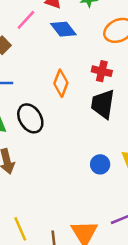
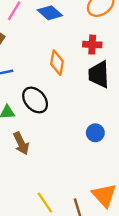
blue circle: (100, 164) -> (95, 133), moved

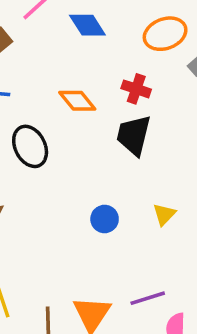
orange diamond: (57, 63) -> (77, 101), turned -65

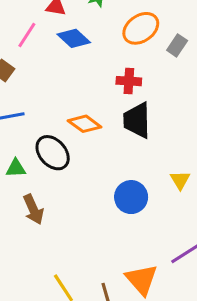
orange diamond: (77, 101) -> (85, 124), moved
blue circle: (105, 219) -> (131, 197), size x1.4

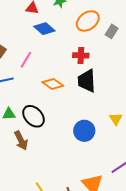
pink line: (27, 35) -> (26, 60), moved
black ellipse: (53, 153) -> (34, 116), moved

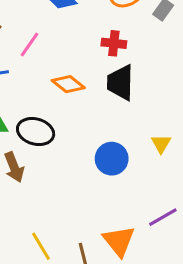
black ellipse: (34, 116) -> (36, 132), turned -35

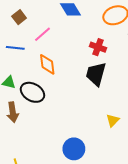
orange diamond: (68, 84) -> (47, 64), moved, turned 30
blue circle: (112, 159) -> (74, 149), moved

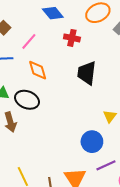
red cross: (98, 47) -> (72, 38), moved
blue circle: (74, 149) -> (92, 142), moved

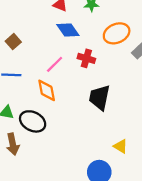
pink line: (29, 41) -> (55, 64), moved
yellow triangle: (110, 116) -> (121, 146), turned -40

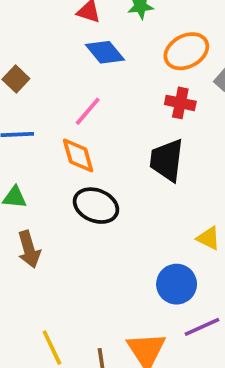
red cross: (86, 58) -> (180, 103), moved
black ellipse: (33, 121) -> (96, 206), moved

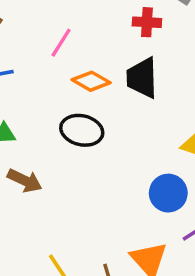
orange diamond: (78, 155) -> (91, 81), moved, turned -36
brown arrow: (29, 249) -> (25, 181), turned -40

